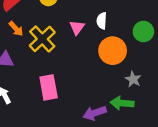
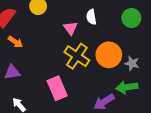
yellow cross: (42, 39) -> (77, 56), moved
orange circle: (113, 51) -> (109, 55), moved

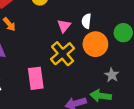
orange circle: (109, 55) -> (95, 44), moved

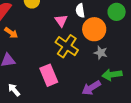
gray star: (112, 75) -> (101, 53), moved

